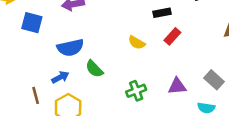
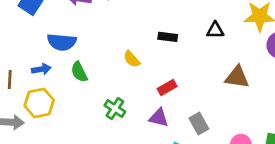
red rectangle: (172, 36) -> (167, 87), moved
green cross: (136, 91) -> (115, 109), turned 36

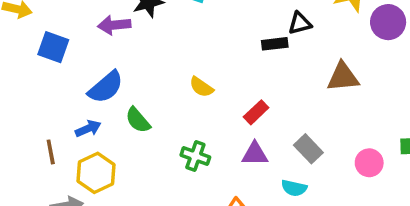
black rectangle: (168, 37) -> (275, 44), moved
blue semicircle: (62, 42) -> (106, 87), turned -32

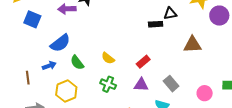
yellow semicircle: (201, 87) -> (108, 58), moved
yellow hexagon: (96, 173) -> (66, 91), moved

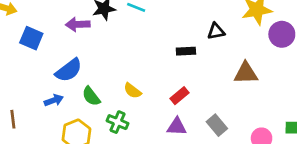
black rectangle: (156, 24) -> (186, 51), moved
brown line: (28, 78) -> (13, 119), moved
green cross: (108, 84) -> (118, 122), moved

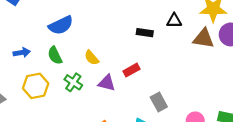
blue semicircle: (69, 70) -> (61, 25), moved
brown triangle: (246, 73) -> (204, 39), moved
purple triangle: (177, 127) -> (107, 83), moved

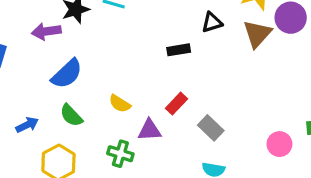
brown triangle: (204, 39) -> (257, 34), turned -40
green cross: (73, 82) -> (120, 154), moved
gray rectangle: (159, 102) -> (211, 128), moved

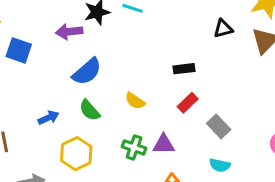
black rectangle: (179, 50) -> (184, 69), moved
purple triangle: (149, 130) -> (164, 144), moved

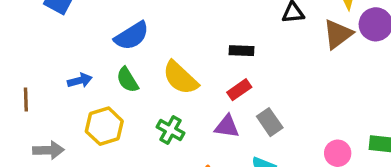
yellow semicircle: (135, 101) -> (180, 78), size x1.6
purple triangle: (164, 144) -> (227, 126), moved

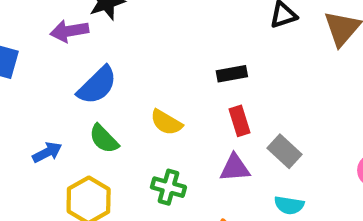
yellow semicircle: (180, 78) -> (166, 122), size x0.7
red rectangle: (239, 90) -> (240, 121), turned -60

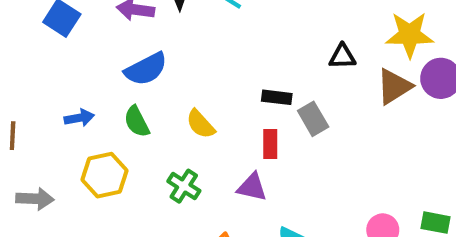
gray rectangle: (285, 151) -> (313, 119), moved

